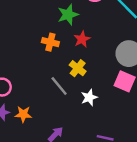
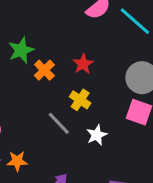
green star: (68, 15) -> (21, 50), moved
orange cross: (50, 42) -> (44, 70), turned 35

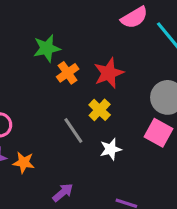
red star: (83, 64) -> (109, 73), size x1.4

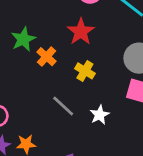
red star: (109, 73) -> (81, 32), moved
yellow cross: (100, 110) -> (85, 71), moved

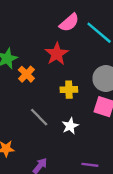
yellow cross: (85, 71) -> (69, 90), moved, turned -35

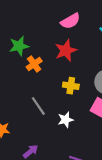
pink semicircle: (69, 23) -> (70, 21), moved

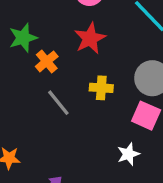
gray line: (38, 106) -> (58, 103), moved
white star: (66, 120) -> (128, 154), moved

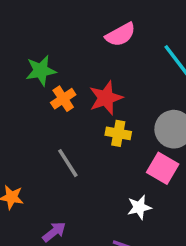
red star: (90, 38) -> (106, 98), moved
gray line: (58, 103) -> (68, 163), moved

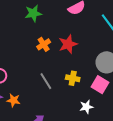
green star: (41, 71) -> (33, 13), moved
yellow cross: (118, 133) -> (73, 78), moved

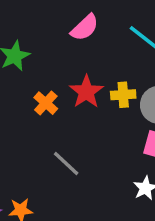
yellow cross: (73, 78) -> (123, 95), moved

